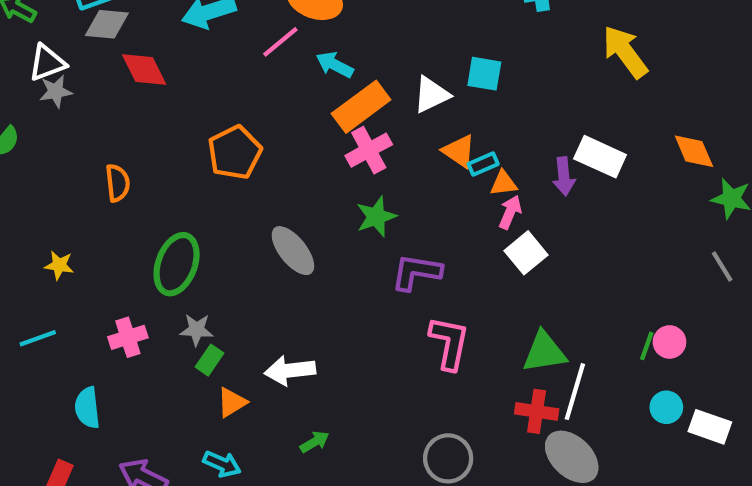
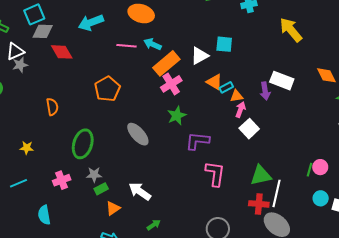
pink line: (280, 42) -> (126, 46), moved, turned 48
green rectangle: (209, 360) -> (101, 189), turned 32
white arrow: (290, 370) -> (140, 191), turned 45

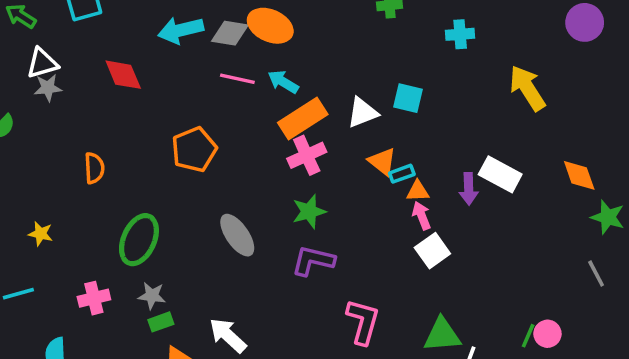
gray diamond: (43, 31) -> (230, 33), moved
pink arrow: (240, 110) -> (422, 216), turned -49
purple L-shape: (197, 141) -> (313, 261), moved

